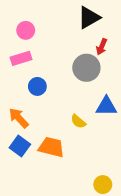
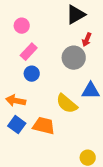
pink rectangle: (21, 58) -> (29, 52), moved, turned -30
orange arrow: (19, 118) -> (16, 101), turned -36
yellow semicircle: (78, 121) -> (67, 104), size x1.6

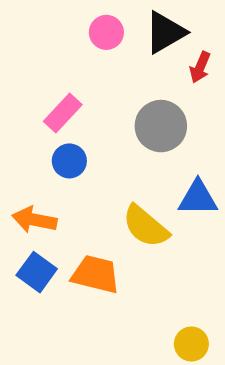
pink circle: (22, 26) -> (106, 32), moved
red arrow: (87, 40) -> (200, 67), moved

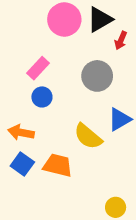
pink circle: (106, 32) -> (64, 19), size x1.6
blue triangle: (198, 198) -> (119, 119), turned -30

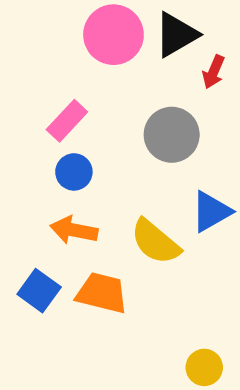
orange arrow: (21, 132) -> (74, 230), moved

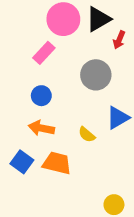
pink rectangle: (67, 121) -> (44, 53), moved
yellow semicircle: (155, 242) -> (87, 135), size x0.6

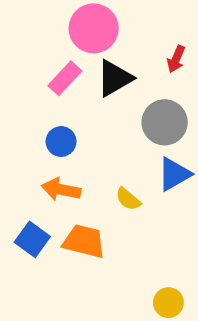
black triangle: (98, 19) -> (115, 78), moved
gray circle: (96, 75) -> (165, 122), moved

